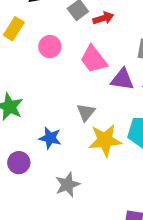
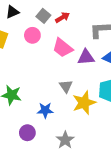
pink circle: (50, 47) -> (32, 35), moved

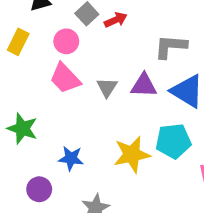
pink trapezoid: (63, 48) -> (65, 78), moved
gray triangle: (66, 86) -> (107, 87), moved

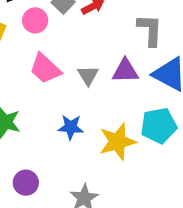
pink circle: (66, 41) -> (35, 20), moved
gray L-shape: (171, 46) -> (150, 30), turned 92
blue star: (71, 158) -> (71, 127), moved

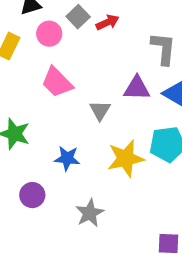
gray triangle: (88, 75) -> (100, 110), moved
blue star: (71, 127) -> (67, 158), moved

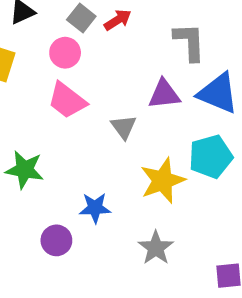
pink circle: (49, 34) -> (65, 53), moved
blue star: (67, 158) -> (95, 208), moved
gray star: (90, 213) -> (156, 248), moved

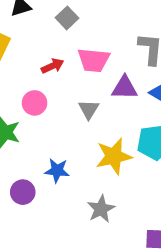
red arrow: (118, 20) -> (53, 66), moved
pink circle: (65, 53) -> (35, 103), moved
pink trapezoid: (67, 100) -> (94, 60), moved, turned -40

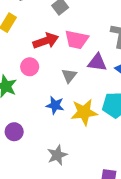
red arrow: (53, 66) -> (46, 41), size x1.5
blue star: (57, 171) -> (55, 105), moved
gray star: (101, 209) -> (57, 155), moved

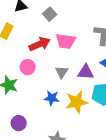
purple triangle: (97, 62) -> (86, 72), moved

